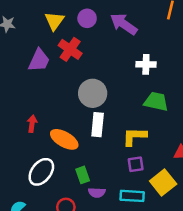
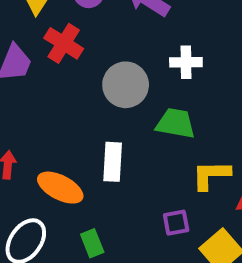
gray circle: (93, 93) -> (126, 85), moved
green trapezoid: (156, 102) -> (176, 123), moved
yellow L-shape: (134, 136) -> (211, 175), moved

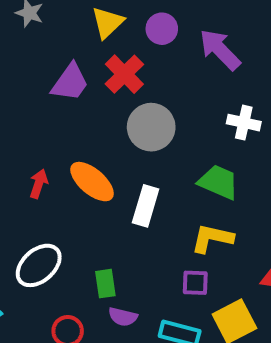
gray circle: (126, 85) -> (151, 127), moved
yellow L-shape: (211, 175) -> (212, 238), moved
orange ellipse: (60, 188) -> (92, 182), moved

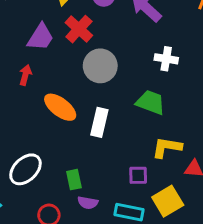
red arrow: (39, 184) -> (25, 75), moved
yellow L-shape: (212, 238) -> (167, 147), moved

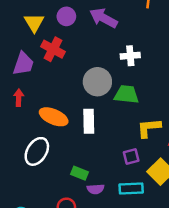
gray circle: (100, 66) -> (97, 82), moved
white ellipse: (25, 169) -> (37, 151), moved
green rectangle: (74, 180) -> (80, 173), turned -42

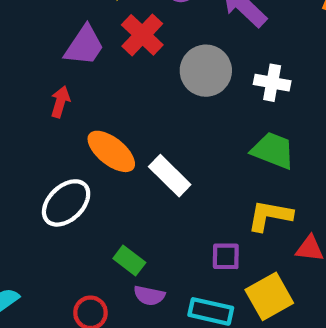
gray circle: (97, 82) -> (206, 71), moved
green trapezoid: (126, 94) -> (273, 150), moved
white rectangle: (89, 121) -> (170, 176), turned -60

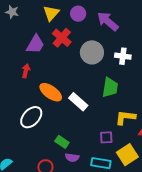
green trapezoid: (273, 150) -> (110, 88), moved, turned 80

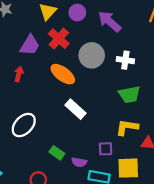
green trapezoid: (110, 88) -> (129, 94), moved, turned 70
orange ellipse: (51, 92) -> (63, 74), moved
yellow square: (127, 155) -> (128, 168), turned 30
purple semicircle: (72, 158) -> (79, 162), moved

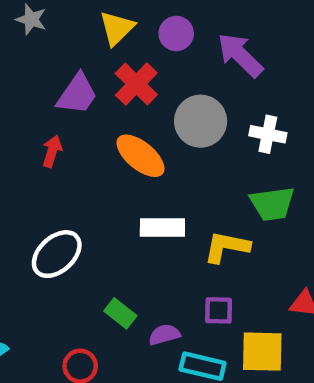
white rectangle: (76, 109) -> (162, 228), turned -45
yellow L-shape: (127, 127) -> (227, 247), moved
purple semicircle: (79, 162) -> (164, 335), turned 152

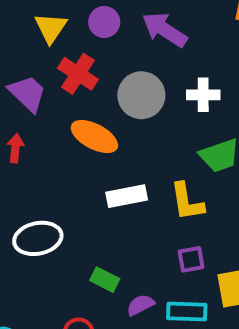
purple trapezoid: (77, 94) -> (27, 93), turned -69
yellow L-shape: (227, 247) -> (187, 202), turned -99
white ellipse: (57, 254) -> (38, 238), turned 42
purple semicircle: (164, 335) -> (140, 305), moved

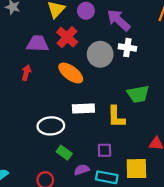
purple trapezoid: (27, 93) -> (38, 44), turned -50
white cross: (203, 95) -> (127, 48), moved
white ellipse: (38, 238) -> (51, 126), moved
purple square: (191, 259) -> (104, 150), moved

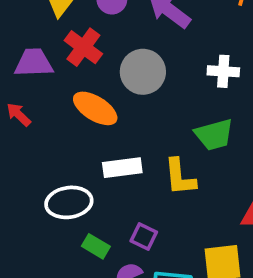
white cross: (127, 48) -> (223, 71), moved
red arrow: (26, 73) -> (19, 115), turned -56
purple square: (104, 150) -> (144, 237), moved, turned 32

